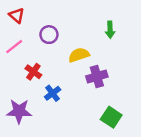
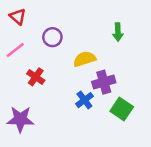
blue cross: (53, 93) -> (84, 100), moved
green square: (111, 117) -> (122, 109), moved

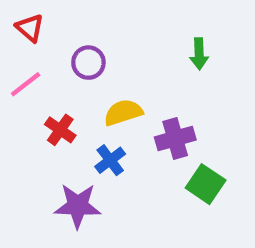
yellow semicircle: (84, 59) -> (123, 112), moved
blue cross: (84, 100) -> (110, 160), moved
purple star: (20, 119) -> (78, 206), moved

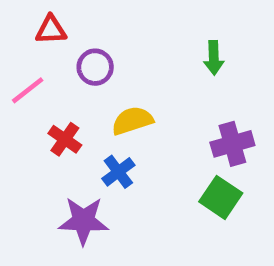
red triangle: (30, 28) -> (51, 30), moved, turned -44
purple cross: (175, 138) -> (232, 144), moved

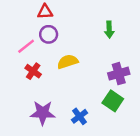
red triangle: (51, 30) -> (45, 12), moved
pink line: (28, 90) -> (26, 46), moved
blue cross: (118, 172) -> (80, 116), moved

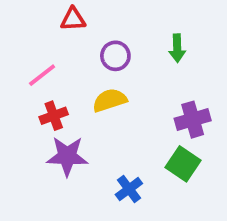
purple circle: (49, 34) -> (115, 56), moved
red cross: (33, 71) -> (54, 116), turned 35
purple star: (43, 113) -> (67, 156), moved

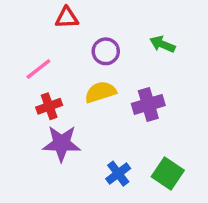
green arrow: (177, 48) -> (162, 44), turned 115
purple cross: (193, 120) -> (148, 104), moved
green square: (183, 164) -> (168, 174), moved

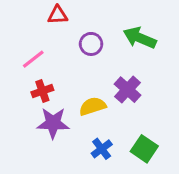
green arrow: (162, 44) -> (140, 38), size x1.5
yellow semicircle: (100, 92) -> (93, 106), moved
purple cross: (148, 104) -> (128, 90), turned -32

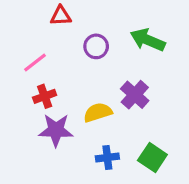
blue cross: (102, 149) -> (107, 157), turned 30

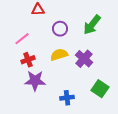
green arrow: (148, 40) -> (92, 25), turned -75
yellow semicircle: (98, 112) -> (59, 55), moved
green square: (152, 157) -> (100, 89), moved

